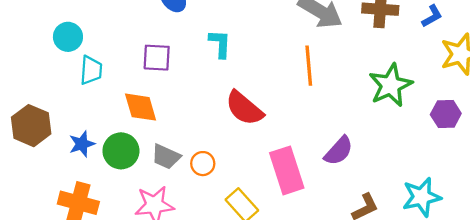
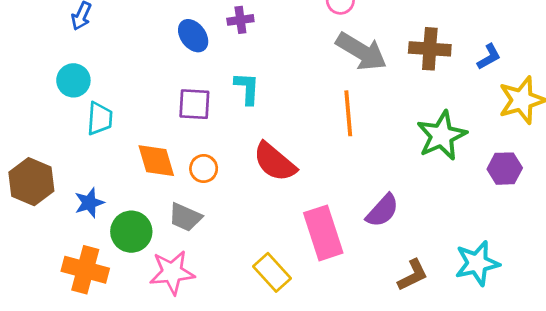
purple square: (157, 58) -> (194, 104), moved
green circle: (121, 151) -> (131, 232), moved
orange circle: (203, 164) -> (204, 169), moved

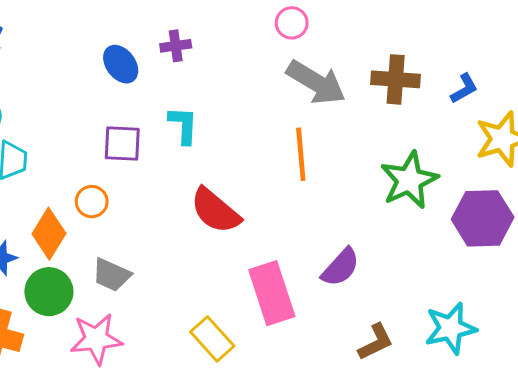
orange diamond: (156, 161) -> (49, 234), moved, turned 48
orange circle: (204, 169) -> (92, 202), moved
purple hexagon: (505, 169) -> (483, 218), size x1.5

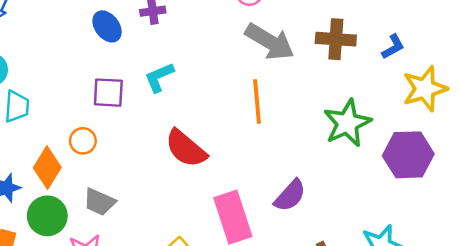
cyan L-shape: (183, 125) -> (159, 77), turned -116

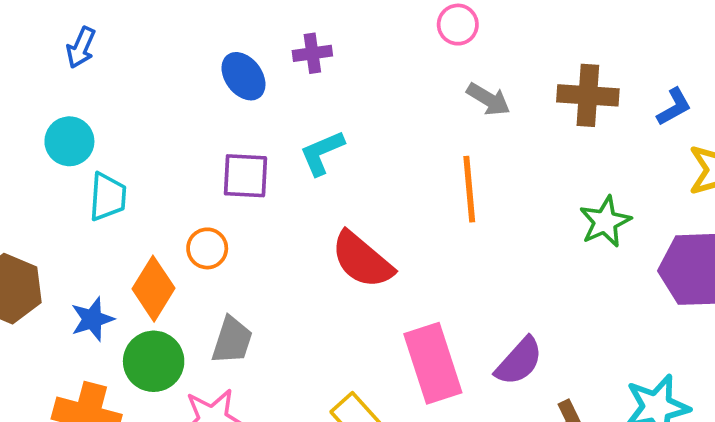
gray arrow: (270, 42) -> (488, 99), size x0.6
green star: (347, 123) -> (605, 222), size x0.7
purple semicircle: (290, 196) -> (519, 361), moved
gray trapezoid: (99, 202) -> (232, 340), turned -96

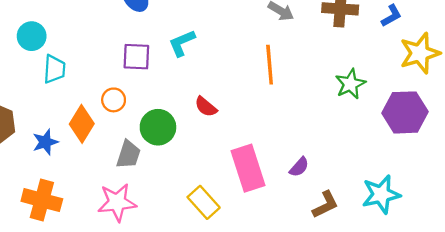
red semicircle: (362, 260) -> (206, 107), size x0.6
green circle: (154, 361) -> (158, 127), moved
purple semicircle: (519, 361) -> (299, 167), size x0.7

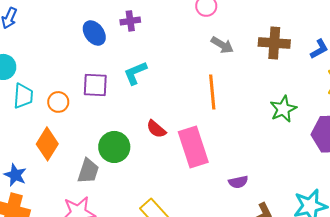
orange circle: (114, 100) -> (58, 102), moved
blue star: (45, 142) -> (15, 175), moved, turned -30
purple semicircle: (299, 167) -> (238, 182), turned 36
pink rectangle: (248, 168) -> (193, 147), moved

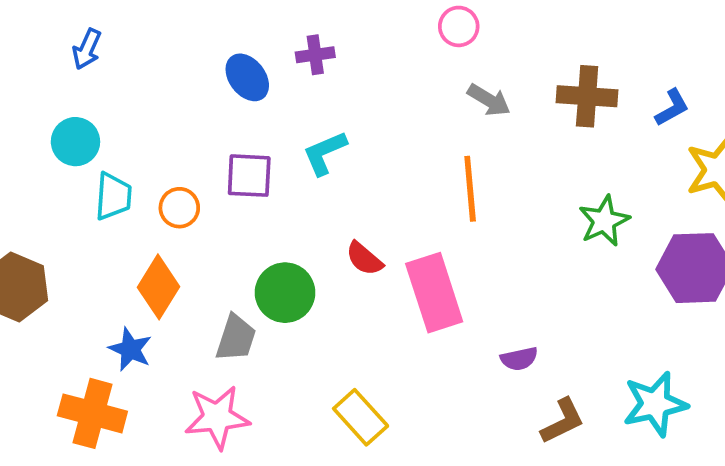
blue star: (15, 175) -> (130, 349), moved

